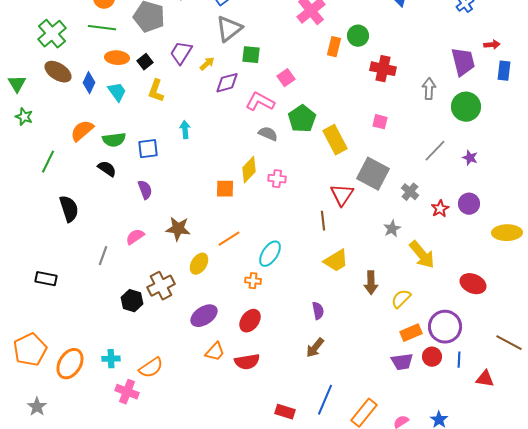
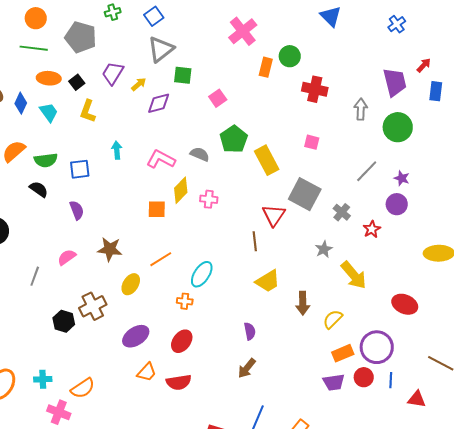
red arrow: (492, 45) -> (424, 65), turned -42
pink L-shape: (260, 102) -> (161, 159), moved
purple circle: (469, 204) -> (397, 204), moved

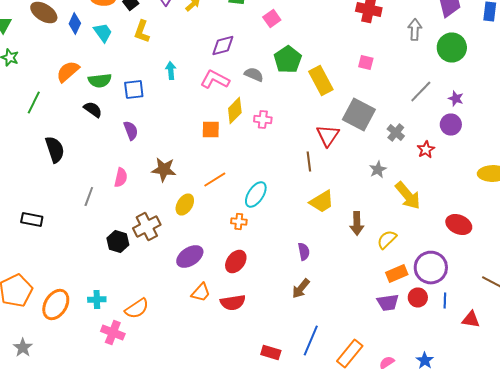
purple diamond: (159, 103) -> (223, 46), moved
pink semicircle: (67, 257) -> (121, 178), turned 138

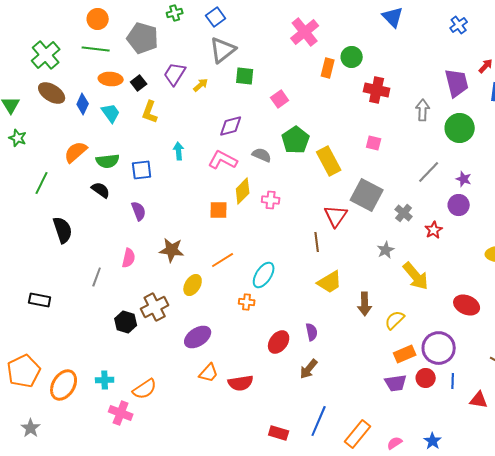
red ellipse: (236, 262) -> (279, 342), moved

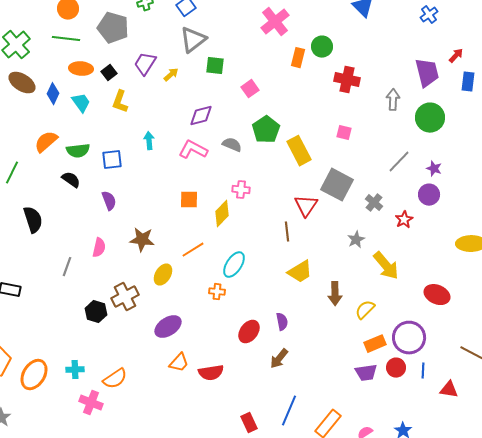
yellow diamond: (243, 191) -> (222, 214), moved
red rectangle: (279, 433) -> (249, 423), turned 48

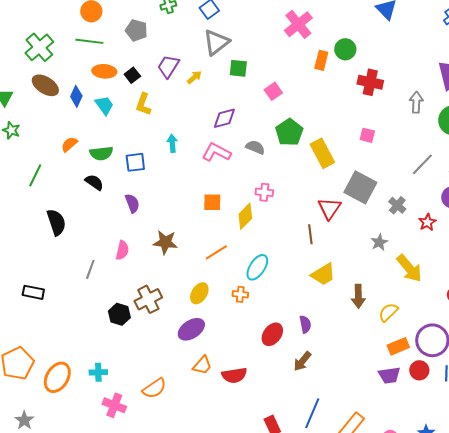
gray pentagon: (113, 28) -> (136, 30), size x0.7
orange semicircle: (46, 142) -> (69, 144), size x0.7
yellow ellipse: (163, 275) -> (199, 293), moved
orange semicircle: (115, 379) -> (154, 388), moved

